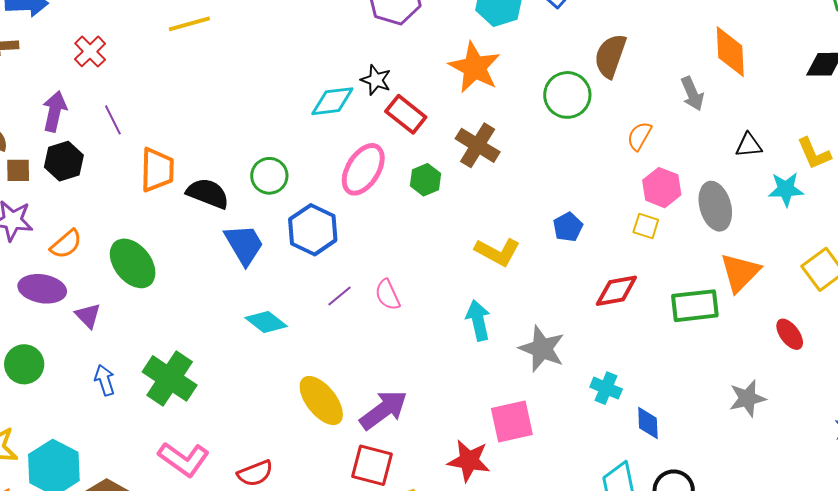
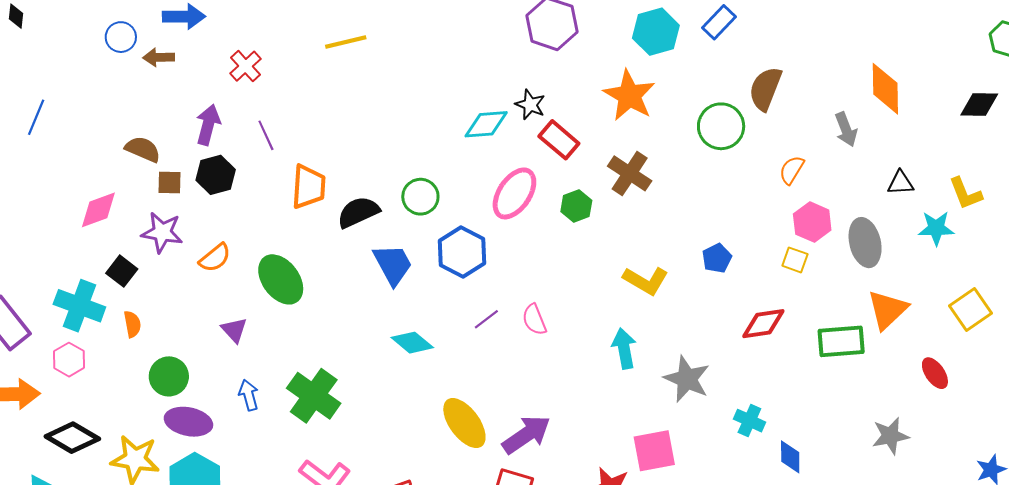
black semicircle: (208, 193) -> (358, 212), turned -48
purple ellipse: (42, 289) -> (188, 422), moved

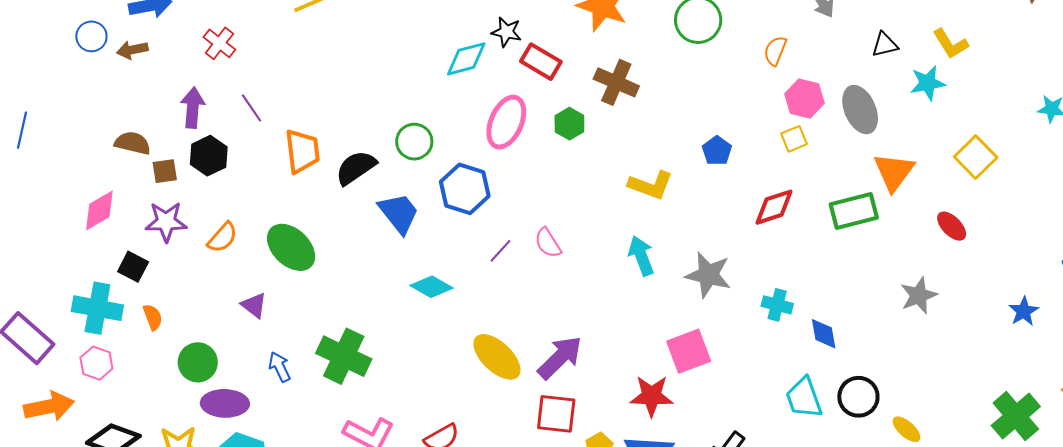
yellow square: (795, 260) -> (794, 139), turned -32

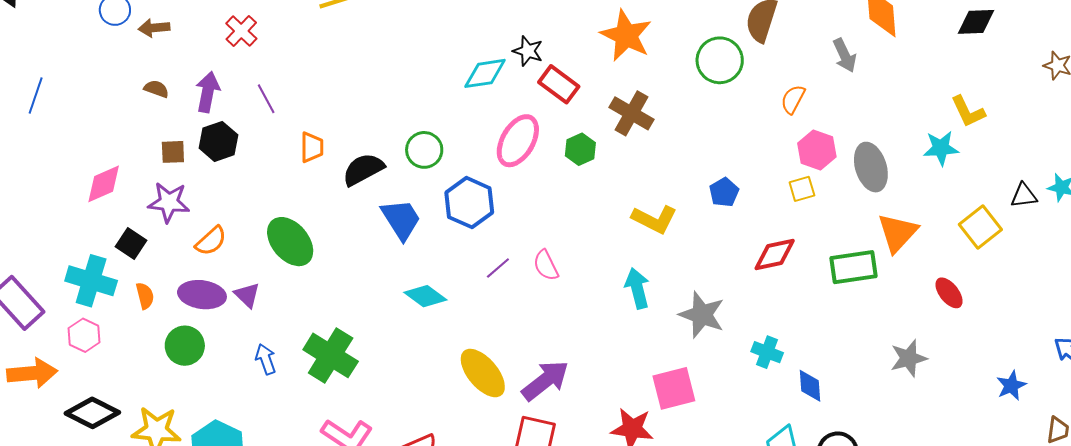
black triangle: (885, 45) -> (1024, 196), moved
brown semicircle: (133, 143) -> (156, 89), moved, size x0.7
orange trapezoid: (302, 151) -> (312, 147), size x0.7
orange semicircle: (222, 238) -> (211, 241), moved
purple ellipse: (225, 403) -> (202, 295), moved

